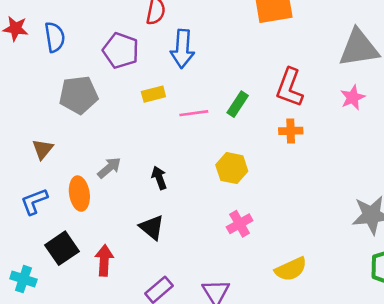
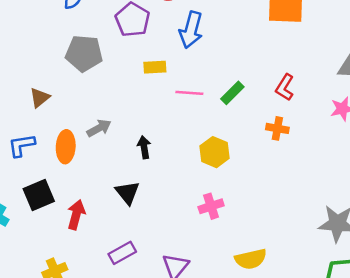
red L-shape: (290, 88) -> (285, 87), size x0.7

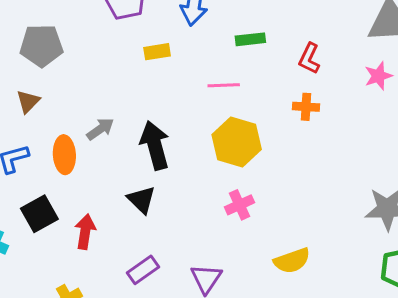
gray pentagon: (84, 53) -> (41, 46), moved
pink line: (189, 93) -> (224, 85), moved
green rectangle: (232, 93) -> (250, 39), moved, turned 45
black arrow: (144, 147) -> (155, 145), size x1.8
yellow hexagon: (215, 152) -> (237, 142), size x1.4

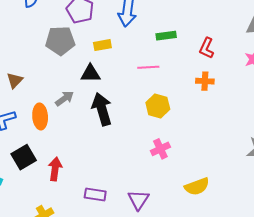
gray pentagon: (41, 46) -> (60, 41), moved
yellow hexagon: (237, 142) -> (158, 106), size x0.7
black triangle: (141, 200) -> (90, 74), moved, turned -45
purple rectangle: (143, 270) -> (95, 194), turned 45

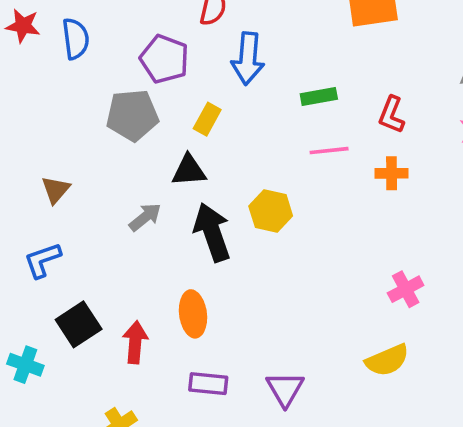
yellow rectangle: (102, 45) -> (207, 119), turned -48
pink line: (148, 67) -> (329, 151), moved
yellow hexagon: (158, 106) -> (271, 211), moved
orange ellipse: (40, 116) -> (193, 314), moved
pink cross: (160, 149) -> (406, 289), moved

